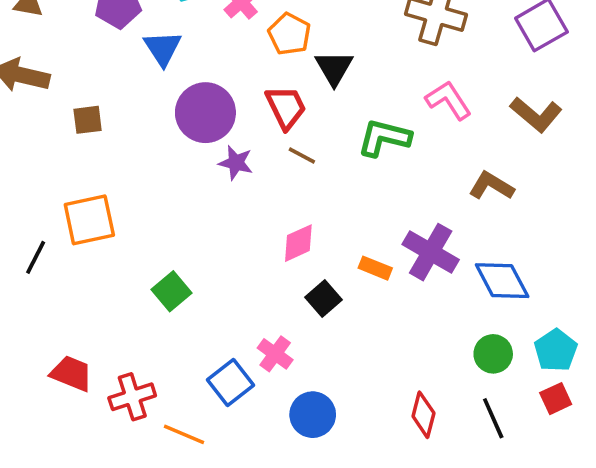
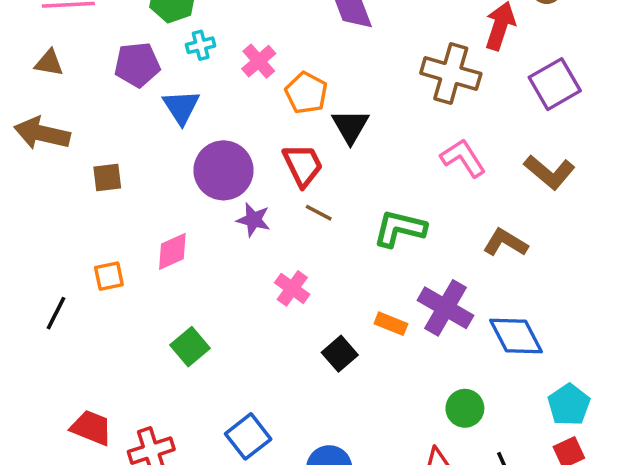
green L-shape: (384, 138) -> (400, 229), moved
orange square: (89, 220) -> (109, 276), size x0.6
pink diamond: (298, 243) -> (172, 251), moved
pink cross: (275, 354) -> (292, 288), moved
green circle: (493, 354) -> (465, 408), moved

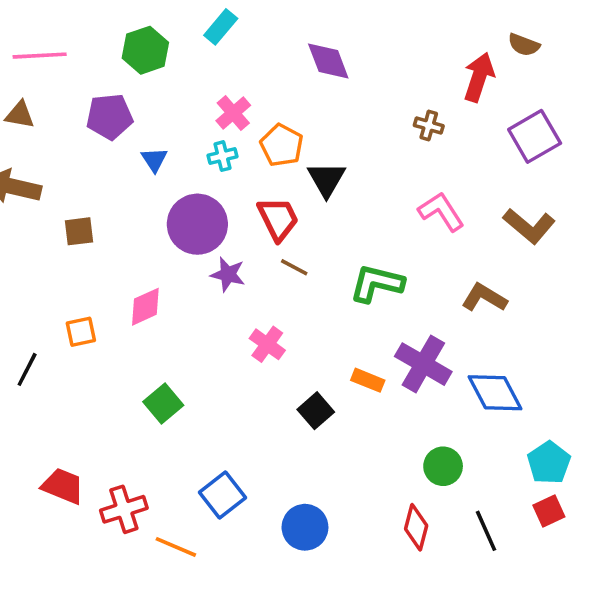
cyan cross: (201, 45) -> (222, 156), moved
brown cross: (451, 73) -> (429, 126), size x0.5
blue triangle: (181, 107) -> (154, 160), size x0.7

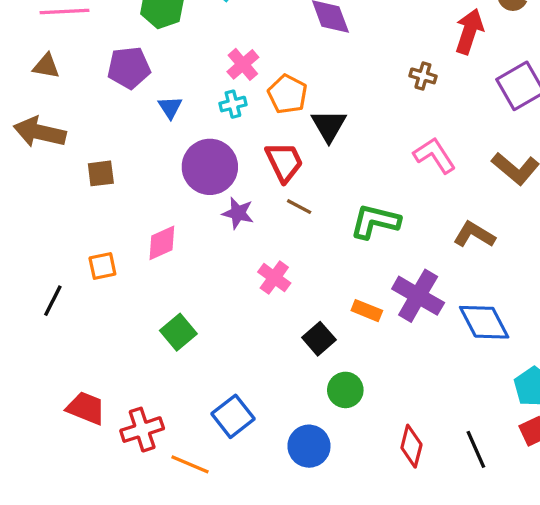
green circle: (443, 466) -> (345, 390), moved

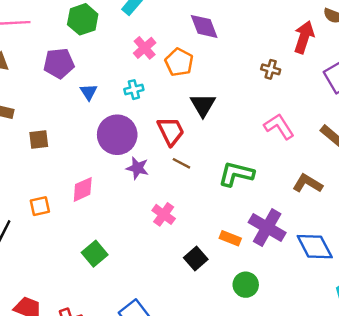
pink cross: (243, 64) -> (145, 48), moved
orange pentagon: (287, 94) -> (179, 62), moved
green circle: (345, 390) -> (246, 285), moved

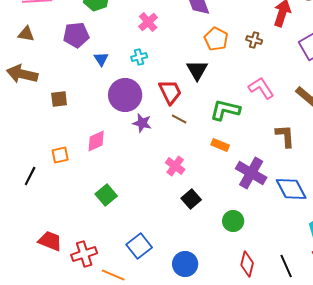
orange pentagon: (179, 62) -> (216, 39), moved
green L-shape: (236, 174) -> (225, 110), moved
brown L-shape: (308, 184) -> (285, 136), turned 55
pink cross: (164, 214) -> (175, 166), moved
orange rectangle: (230, 238) -> (220, 145), moved

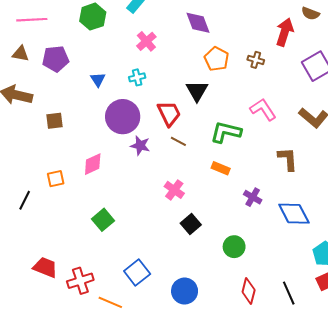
purple pentagon: (76, 35) -> (56, 59), moved
purple cross: (251, 173) -> (253, 197), size x0.6

